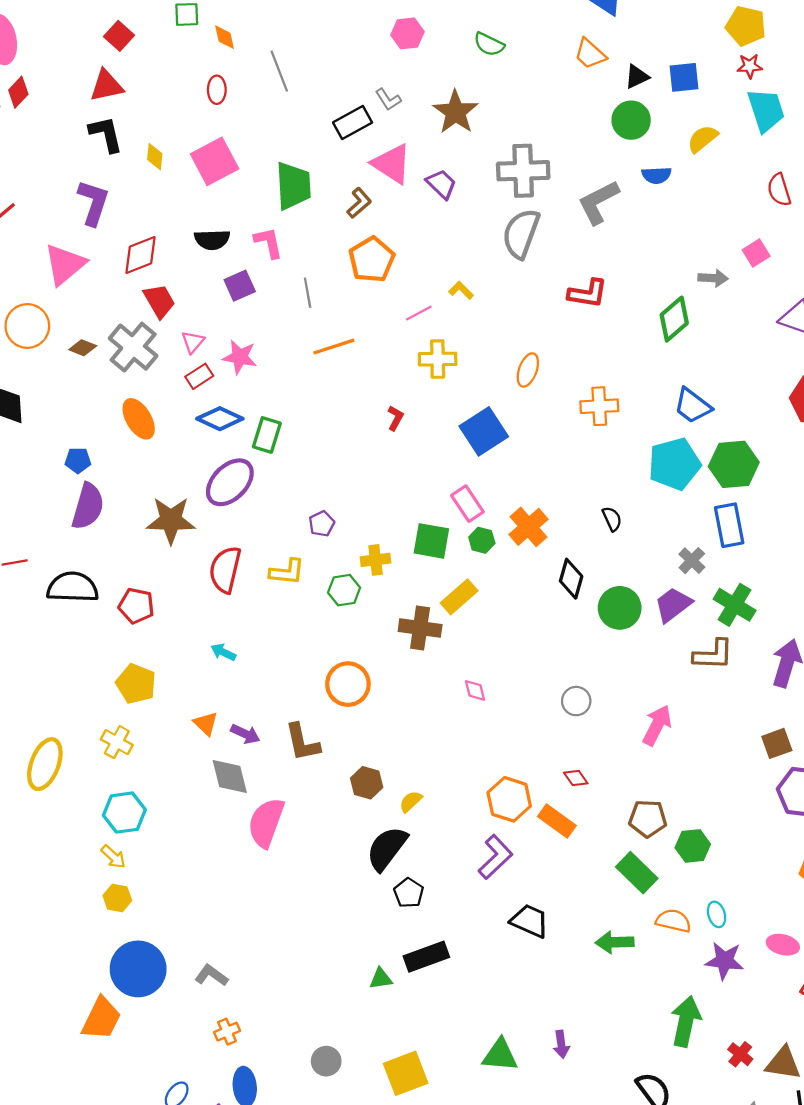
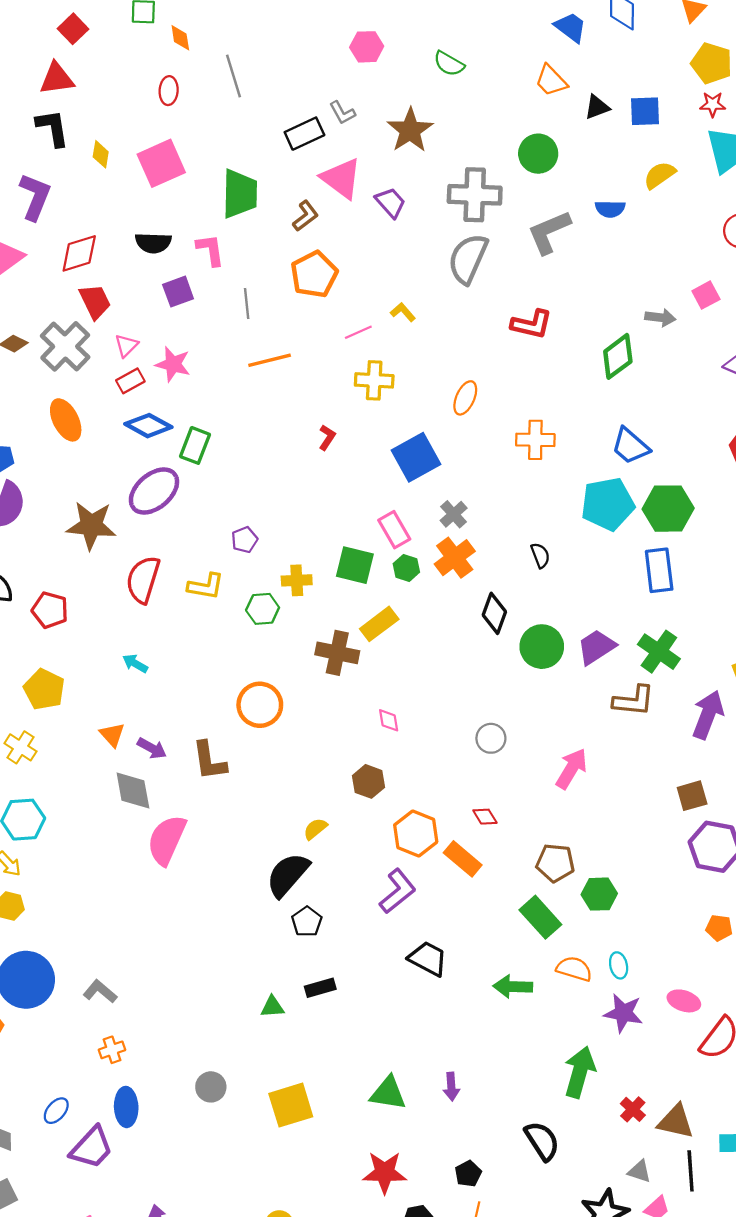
green circle: (631, 120) -> (538, 154), moved
gray cross: (692, 561) -> (454, 514), moved
brown hexagon: (367, 783) -> (368, 781), moved
black rectangle: (426, 957) -> (320, 988), size x0.7

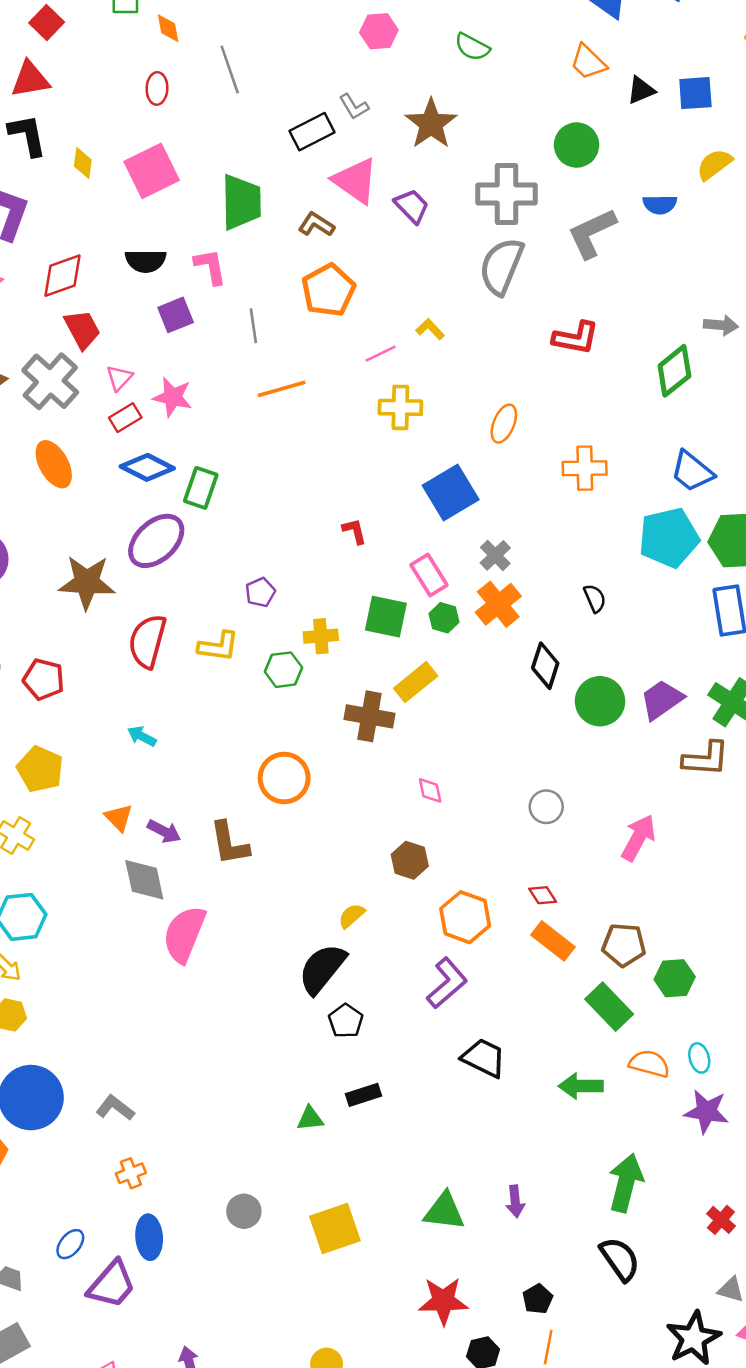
brown L-shape: (305, 216) -> (316, 224), turned -108
red L-shape: (327, 437) -> (354, 531), moved, turned -45
orange rectangle: (463, 859) -> (553, 941), moved
green arrow: (580, 1072) -> (626, 1183), moved

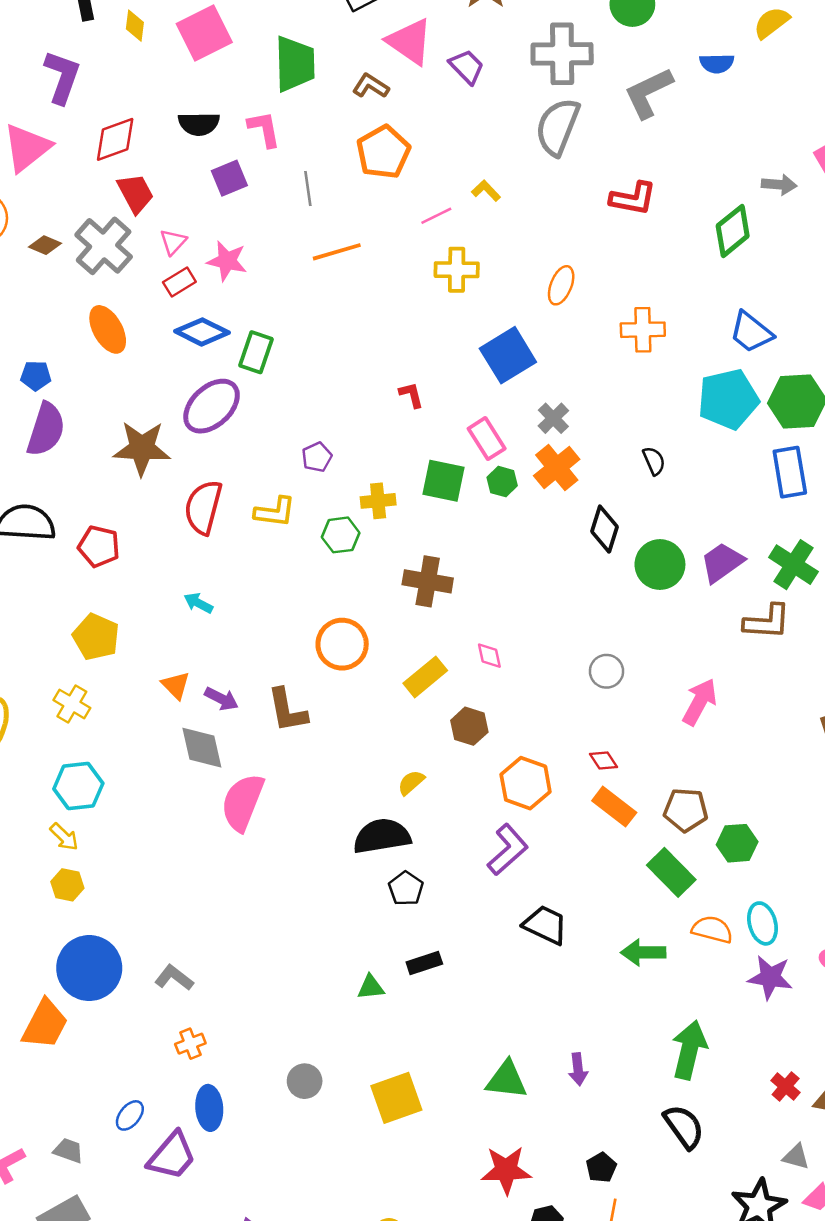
yellow rectangle: (416, 682) -> (425, 677), moved
black semicircle: (322, 969) -> (382, 836), turned 42
cyan ellipse: (699, 1058) -> (763, 923), size x1.4

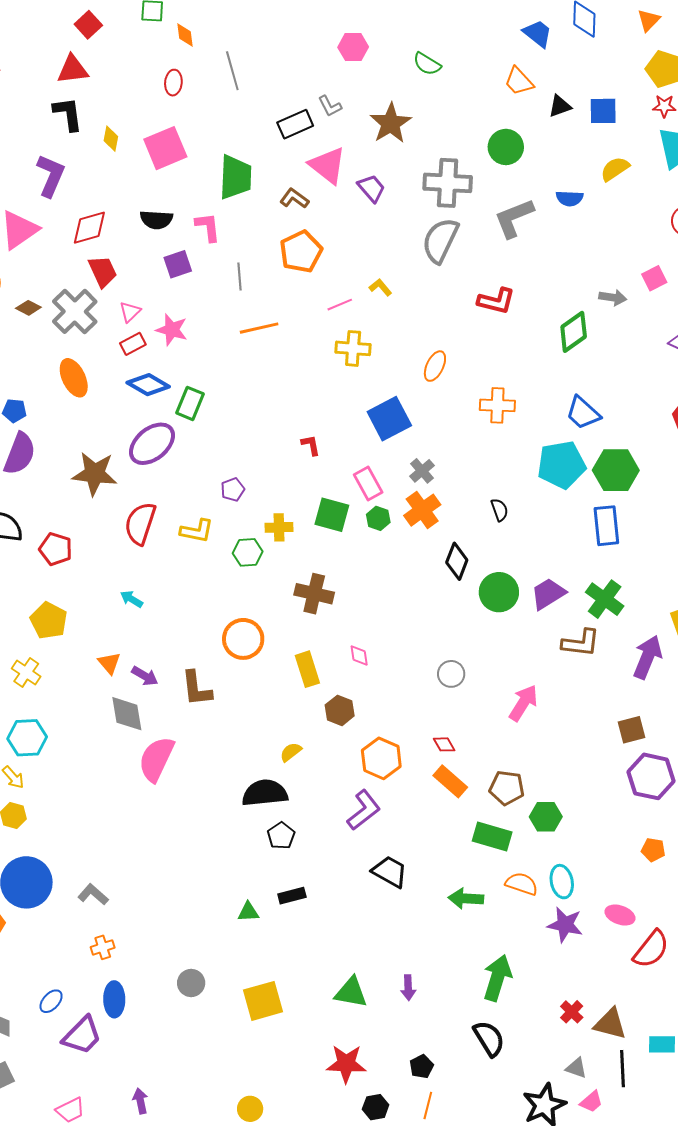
yellow rectangle: (425, 677) -> (307, 669), turned -72
green rectangle: (671, 872) -> (492, 836), turned -33

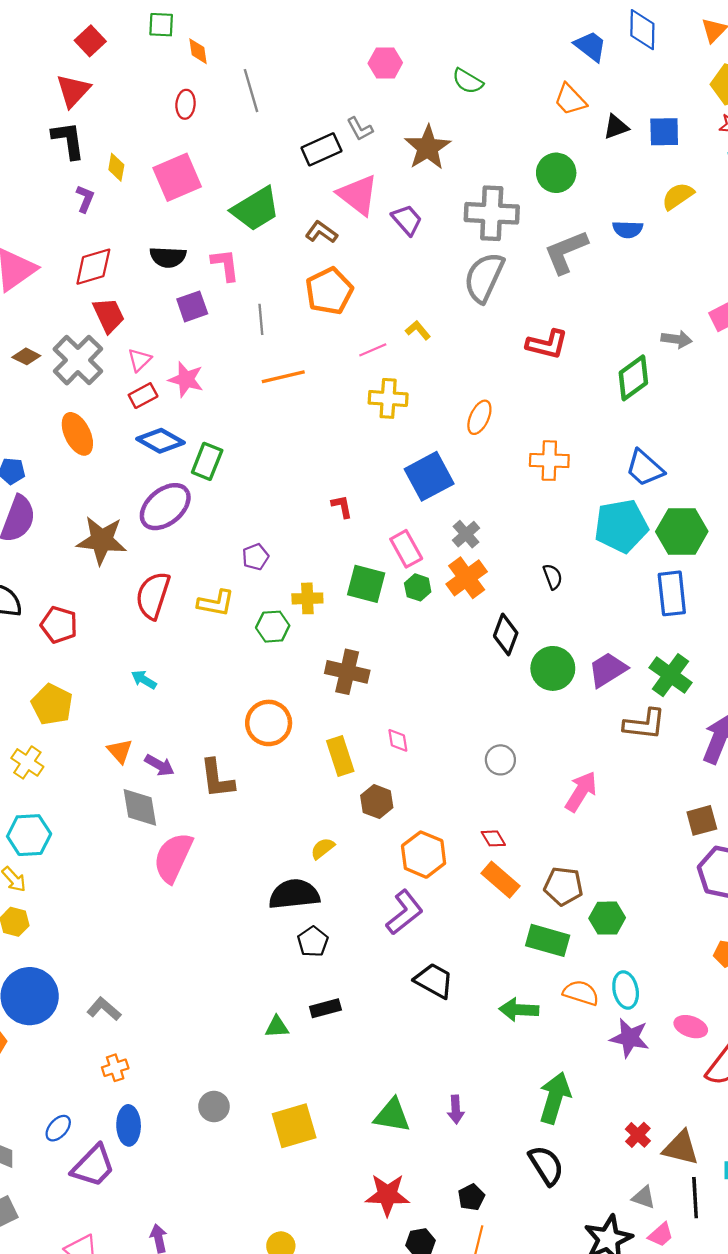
red triangle: (73, 69) -> (73, 91), turned -40
purple L-shape: (51, 176) -> (85, 199), moved, size x0.6
green trapezoid: (235, 177) -> (256, 209), turned 57

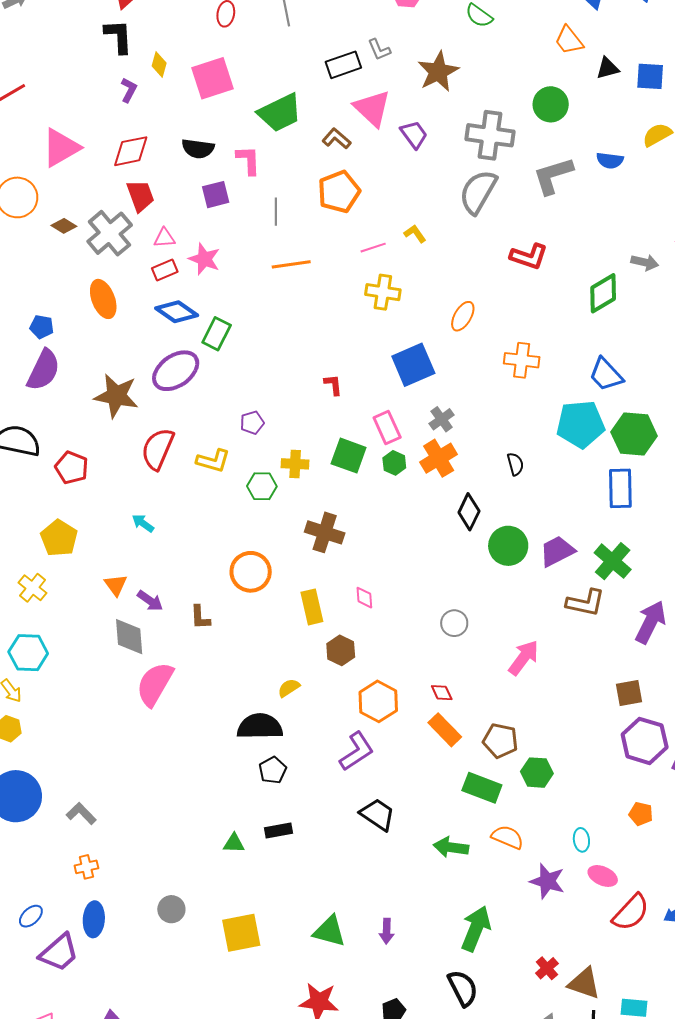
pink triangle: (139, 360) -> (164, 238), turned 35
brown L-shape: (217, 779) -> (200, 617), size x0.7
cyan ellipse: (626, 990) -> (581, 840), moved, size x0.7

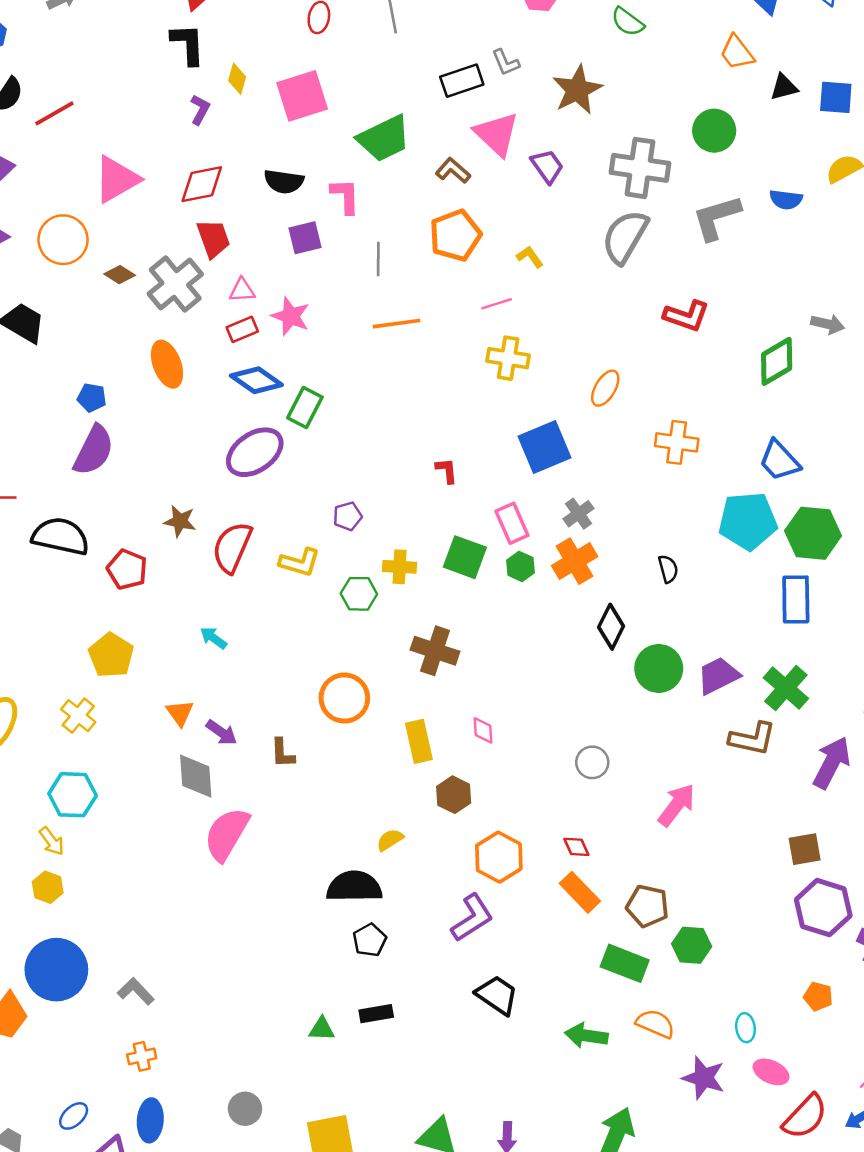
yellow L-shape: (415, 234) -> (530, 257), moved
brown star: (116, 396) -> (180, 521), moved, size x0.6

